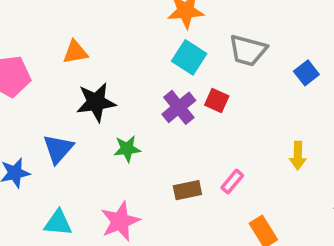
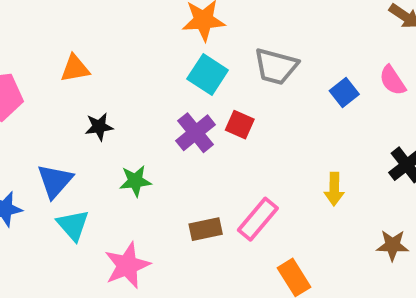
black star: (96, 102) -> (99, 127), size x0.6
pink rectangle: (232, 182) -> (258, 219), size x1.5
cyan triangle: (58, 223) -> (73, 225), moved, turned 44

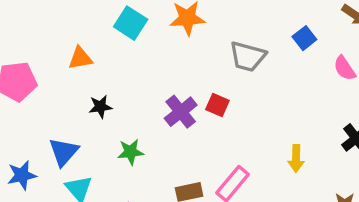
cyan square: (208, 74) -> (131, 23), moved
blue square: (344, 93) -> (304, 38), moved

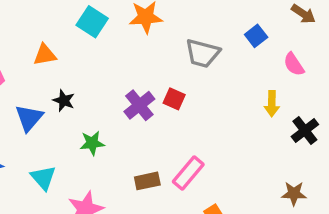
black star: (100, 107) -> (64, 101), turned 30
blue triangle: (64, 152) -> (29, 118), moved
yellow arrow: (296, 159) -> (272, 104), moved

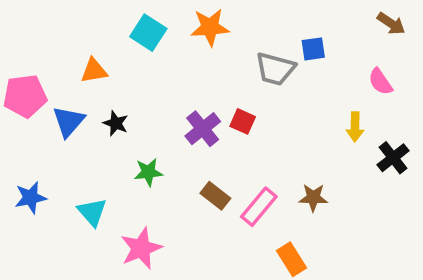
blue square: (256, 36) -> (313, 49), moved, turned 30
blue triangle: (29, 118) -> (69, 121), moved
brown rectangle: (147, 181) -> (215, 196), moved, turned 50
brown star: (294, 194) -> (313, 198), moved

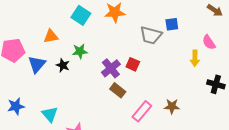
yellow arrow: (355, 127) -> (195, 58), moved
black cross: (393, 158) -> (216, 84), turned -36
green star: (148, 172) -> (80, 51), moved
brown rectangle: (215, 196) -> (118, 90), moved

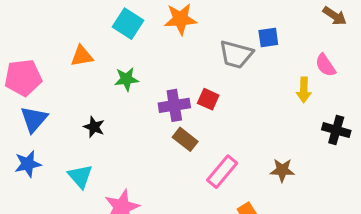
blue triangle: (37, 64) -> (34, 119), moved
black star: (63, 65) -> (94, 127), moved
purple cross: (111, 68) -> (174, 105), turned 30
brown star: (172, 106) -> (282, 170), moved

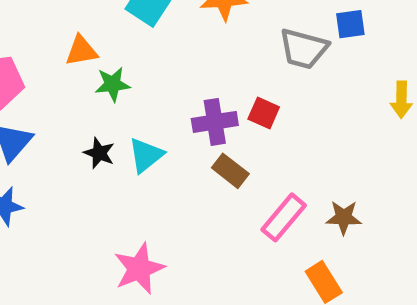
green star: (126, 79) -> (113, 84), moved
brown star: (282, 170) -> (344, 217), moved
cyan triangle: (80, 176) -> (146, 155), moved, turned 32

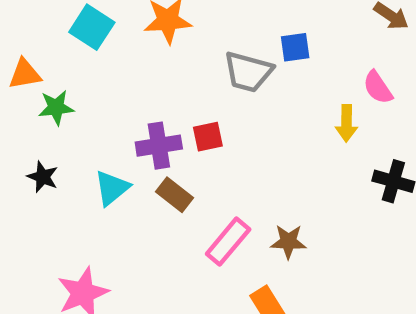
red square: (264, 113) -> (208, 137), turned -36
cyan triangle: (146, 155) -> (112, 188), moved

